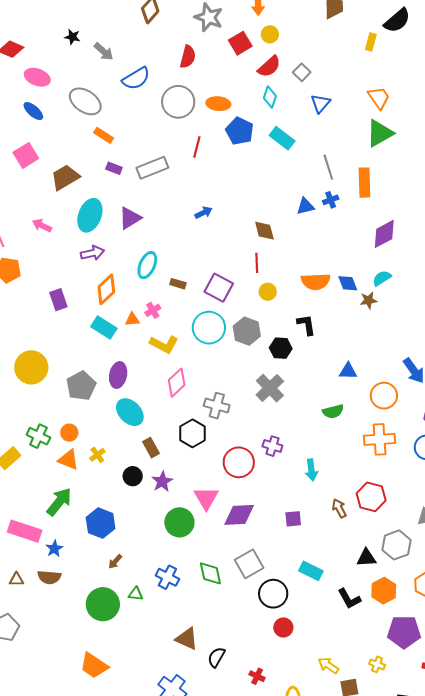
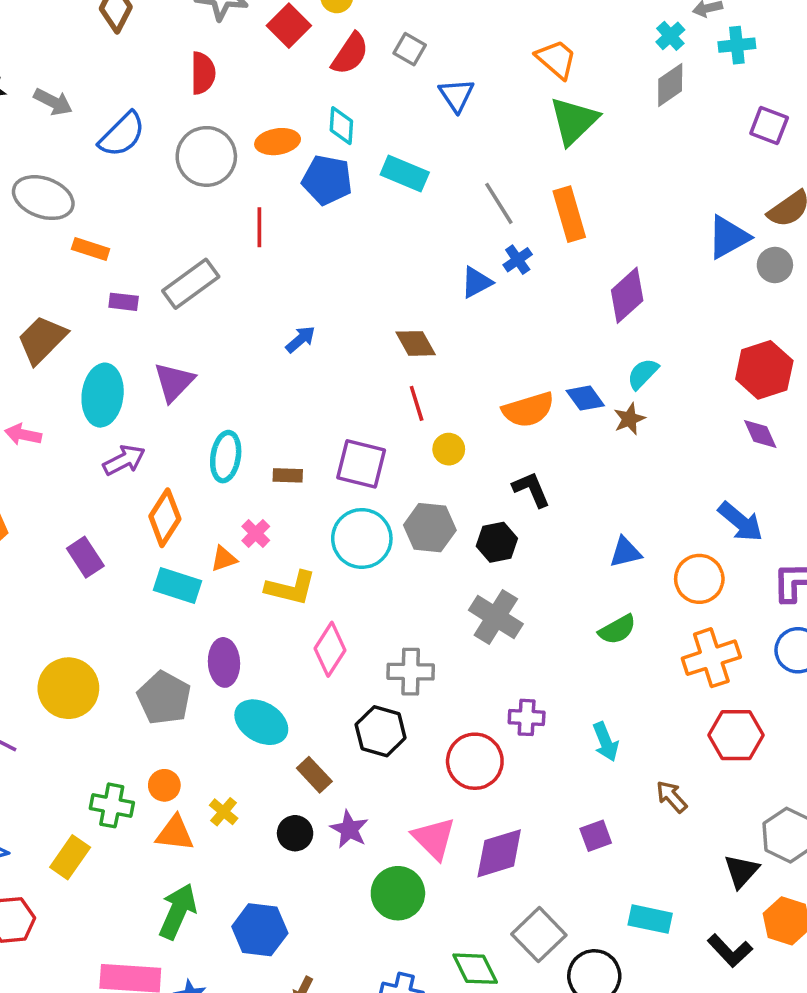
cyan diamond: (270, 97) -> (341, 126), moved
red hexagon: (371, 497) -> (736, 735), moved
black triangle: (366, 558) -> (741, 871), turned -30

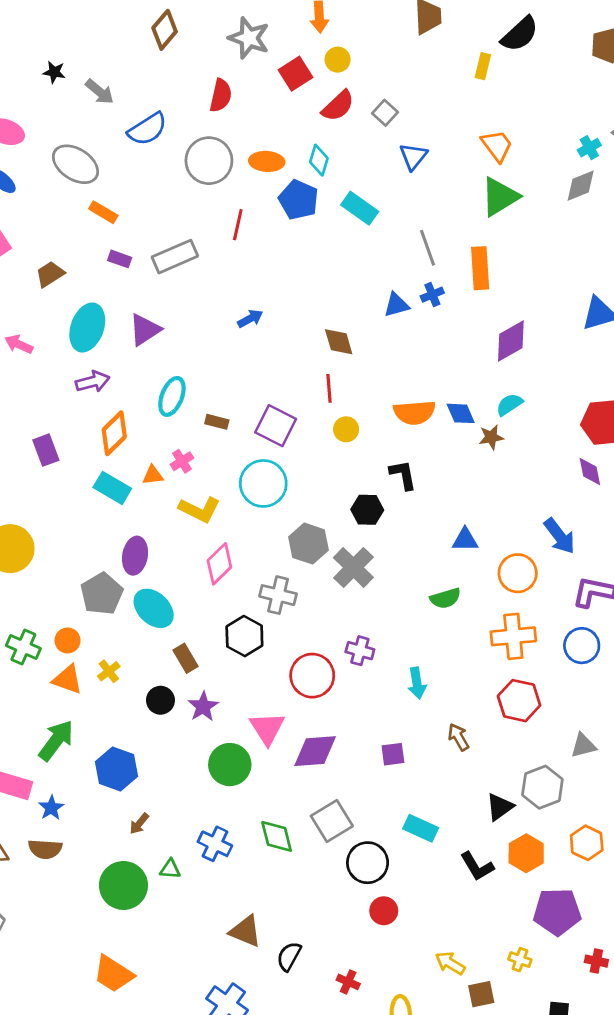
brown trapezoid: (42, 340) -> (50, 274), size x0.7
gray hexagon: (430, 528) -> (308, 544), moved
gray pentagon: (164, 698) -> (102, 594), moved

